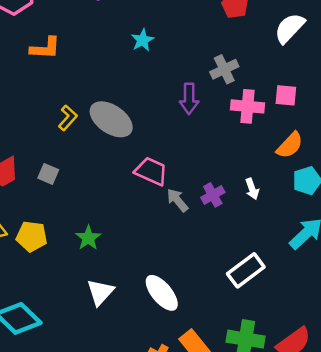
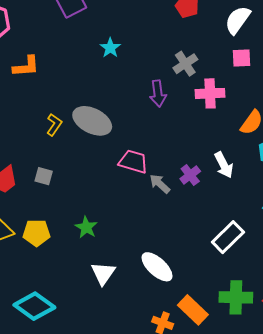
pink square: (286, 95) -> (241, 58), moved
white arrow: (252, 189) -> (224, 165), size x1.4

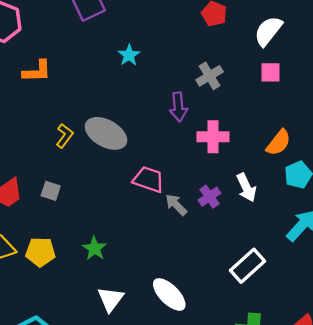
pink cross: (210, 93) -> (213, 137), moved

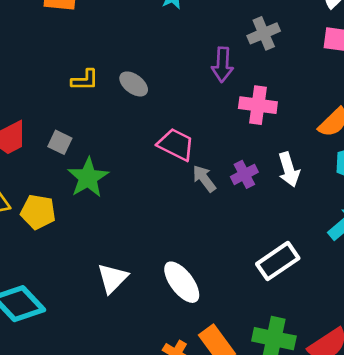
gray ellipse: (106, 133) -> (134, 84), size x0.6
yellow L-shape: (65, 136) -> (85, 80), turned 45
green star: (94, 248) -> (88, 178), moved, size x1.4

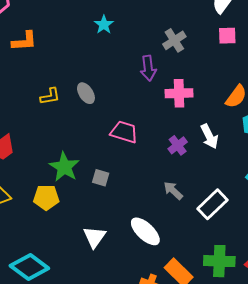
gray ellipse: (134, 84) -> (86, 93), turned 30
gray square: (60, 142) -> (101, 178), moved
gray arrow: (204, 178) -> (173, 190), moved
yellow pentagon: (38, 212) -> (46, 197), moved

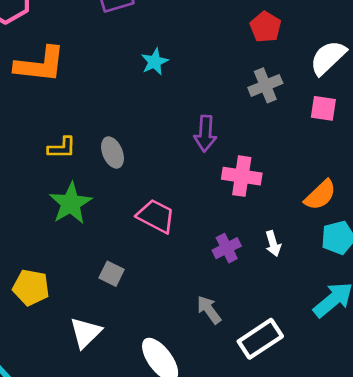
gray cross: (174, 40) -> (265, 85), moved
orange L-shape: (24, 41) -> (40, 65), size x1.4
white arrow: (209, 136) -> (273, 244), size x0.7
green star: (64, 167) -> (71, 203), moved
white triangle: (94, 237) -> (86, 333), moved

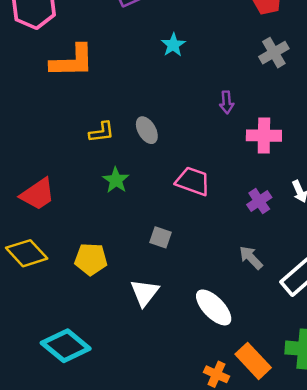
purple arrow: (205, 134) -> (227, 102), size x0.7
green star: (71, 203) -> (116, 180), size x0.7

